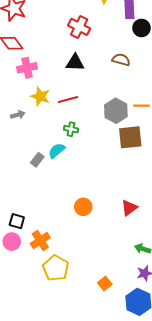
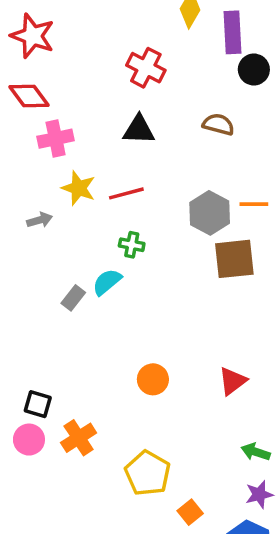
yellow pentagon: (56, 268) -> (148, 473), moved

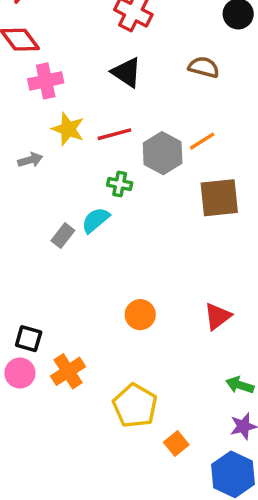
black triangle: (139, 130) -> (126, 72), turned 32
orange line: (254, 204) -> (202, 141), moved, turned -32
gray hexagon: (210, 213) -> (163, 153), moved

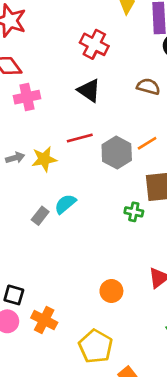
yellow star: (68, 129) -> (44, 159), moved, turned -30
green cross: (120, 184) -> (134, 212), moved
orange circle: (140, 315) -> (111, 291), moved
orange cross: (68, 371) -> (44, 320), turned -30

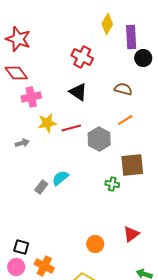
orange line: (147, 143) -> (125, 120), moved
yellow star: (44, 159) -> (47, 123), moved

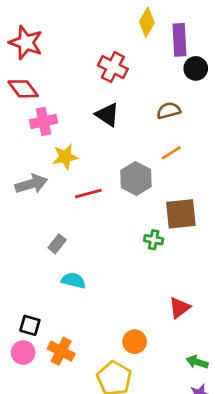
brown semicircle: (123, 89) -> (169, 111), turned -30
red line: (71, 128) -> (88, 193), moved
gray arrow: (22, 143) -> (31, 184), size x1.6
cyan semicircle: (60, 178) -> (73, 280), moved, turned 54
orange circle: (95, 244) -> (135, 342), moved

